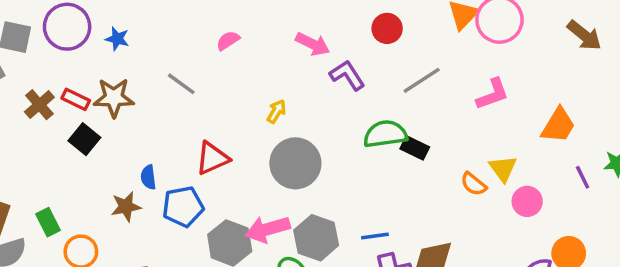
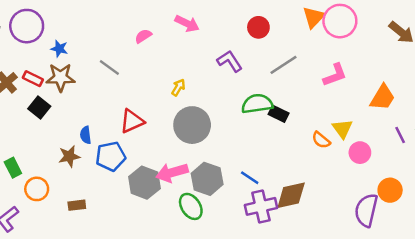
blue star: (117, 39) -> (59, 49), moved
pink arrow: (313, 44) -> (187, 24), moved
blue line: (375, 236) -> (250, 178), turned 42

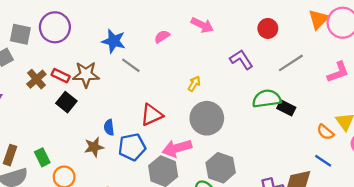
blue star: (59, 49) -> (114, 41), moved, size x1.5
pink arrow: (172, 173) -> (177, 148), moved
blue line: (250, 178) -> (323, 161), moved

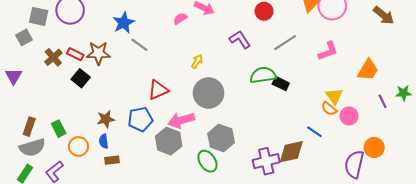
pink semicircle: (162, 37) -> (180, 19), moved
blue star: (114, 41) -> (124, 23), turned 30
blue semicircle: (109, 127) -> (104, 141), moved
orange semicircle: (325, 132) -> (329, 109), moved

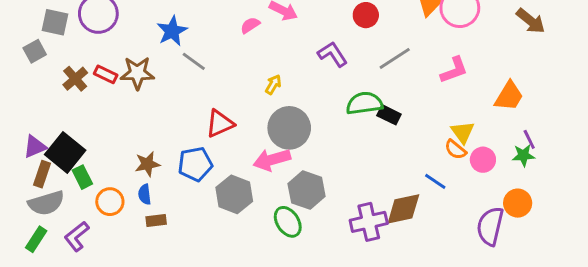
purple triangle: (14, 76) -> (35, 147), moved, turned 36
black square: (81, 78) -> (65, 152), moved, size x1.5
green star: (404, 93) -> (523, 155), moved
pink arrow: (181, 120) -> (272, 160), moved

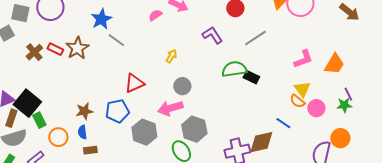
pink L-shape: (454, 70) -> (303, 59), moved
brown star: (137, 73) -> (77, 48), turned -30
gray circle: (289, 128) -> (182, 86), size x0.6

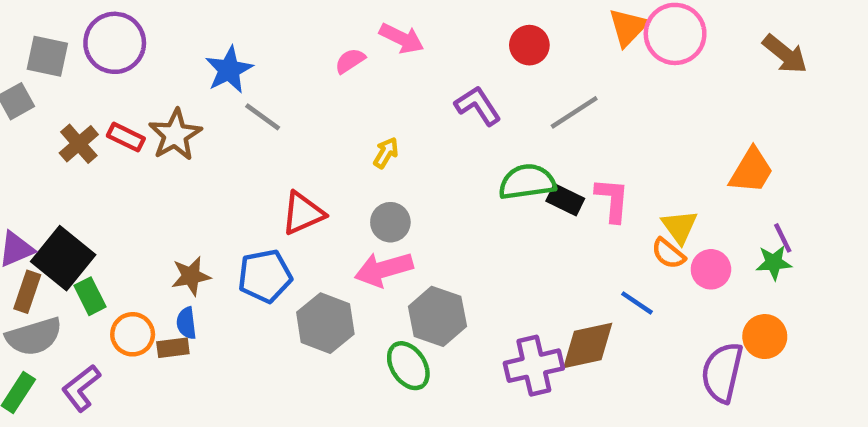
pink L-shape: (303, 59) -> (612, 200), moved, turned -65
gray circle: (182, 86) -> (390, 222), moved
brown rectangle: (90, 150) -> (173, 348), moved

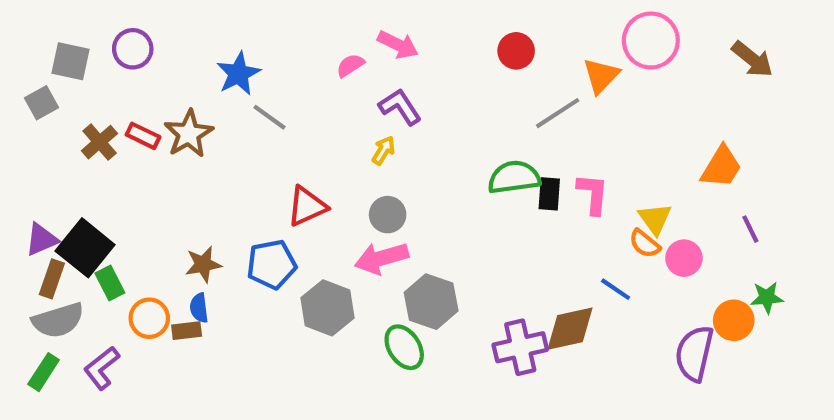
orange triangle: (628, 27) -> (601, 76), moved
purple circle: (115, 43) -> (133, 49), size x0.7
purple L-shape: (478, 106) -> (400, 107), moved
black rectangle: (565, 200) -> (549, 194), turned 68
green star: (774, 263) -> (767, 298), moved

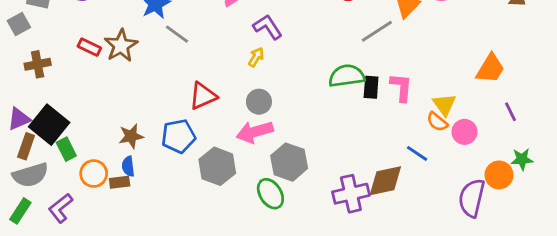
brown cross: (100, 142) -> (38, 64), moved, turned 30

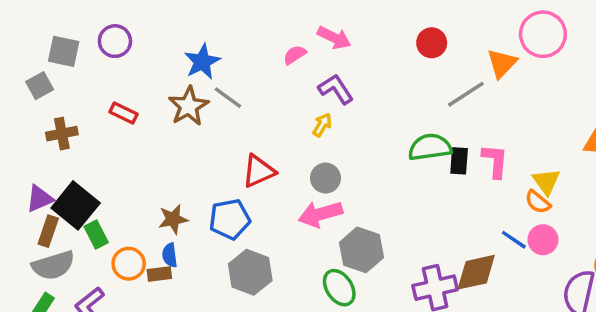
brown star: (121, 46) -> (189, 106), moved
pink circle: (464, 132) -> (543, 240), moved
gray hexagon: (217, 166) -> (250, 272), moved

